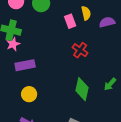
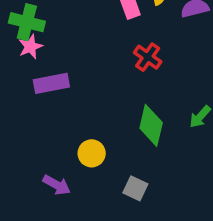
yellow circle: (29, 94) -> (92, 153), moved

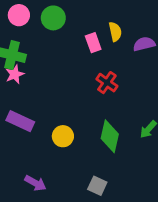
purple rectangle: (51, 83) -> (20, 121), moved, turned 36
yellow circle: (92, 153) -> (63, 136), moved

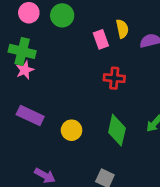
red cross: (107, 83) -> (114, 78), turned -30

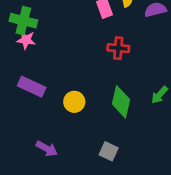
pink star: (25, 70) -> (26, 40), turned 30

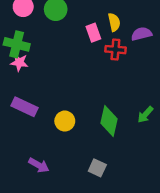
red cross: (118, 48) -> (115, 50), moved

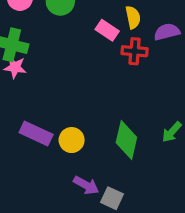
pink rectangle: (93, 33) -> (107, 30), turned -36
purple rectangle: (24, 107) -> (36, 134), moved
purple arrow: (39, 165) -> (86, 185), moved

